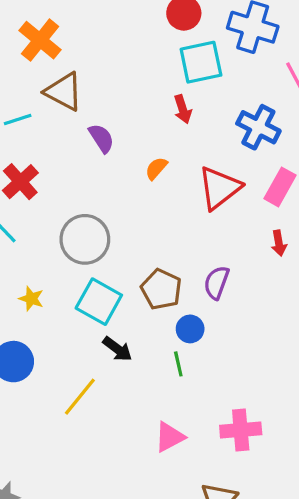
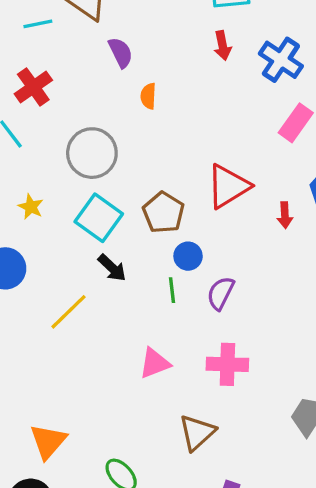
red arrow: (183, 109) -> (223, 46), moved
orange semicircle: (156, 168) -> (148, 96), moved, turned -45
red triangle: (219, 188) -> (228, 186), moved
red arrow: (279, 243) -> (285, 215), moved
purple semicircle: (216, 283) -> (221, 293), moved

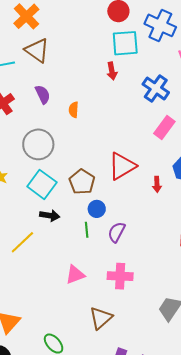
red arrow: (223, 46) -> (112, 71), moved
purple semicircle: (121, 53) -> (43, 94), moved
black arrow: (112, 268) -> (50, 216), turned -36

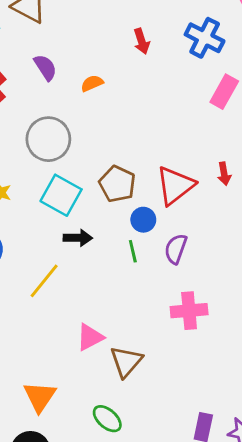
red arrow: (112, 71) -> (142, 41), moved
orange semicircle: (74, 110) -> (92, 83), turned 70
red triangle: (122, 166) -> (175, 185), moved
pink triangle: (75, 275) -> (90, 337), moved
brown triangle: (101, 318) -> (126, 362), moved

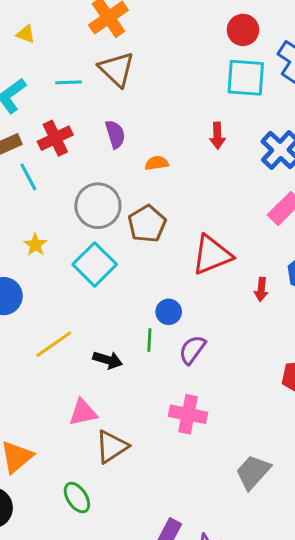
brown pentagon: (117, 184) -> (147, 224), moved
red triangle: (175, 185) -> (212, 255), moved
black arrow: (78, 238) -> (108, 360), moved

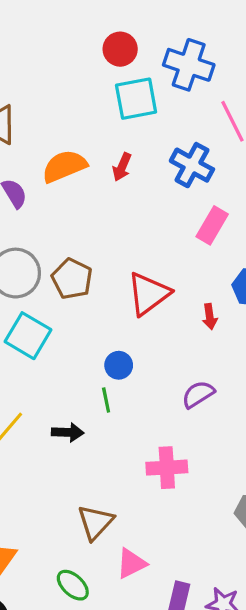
red arrow: (217, 136) -> (122, 167), turned 40
orange semicircle: (157, 163) -> (64, 166), moved, size x1.8
purple semicircle: (192, 350) -> (198, 394), moved, turned 36
pink triangle: (83, 412) -> (131, 564), moved

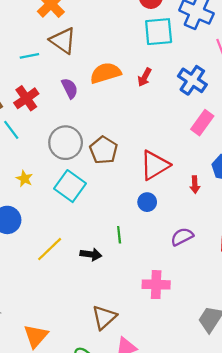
blue circle: (119, 365) -> (147, 202), moved

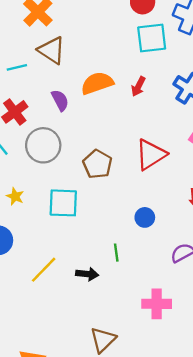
gray circle: (66, 143) -> (43, 145), moved
red triangle: (155, 165) -> (151, 154), moved
cyan square: (70, 186) -> (63, 203), turned -32

